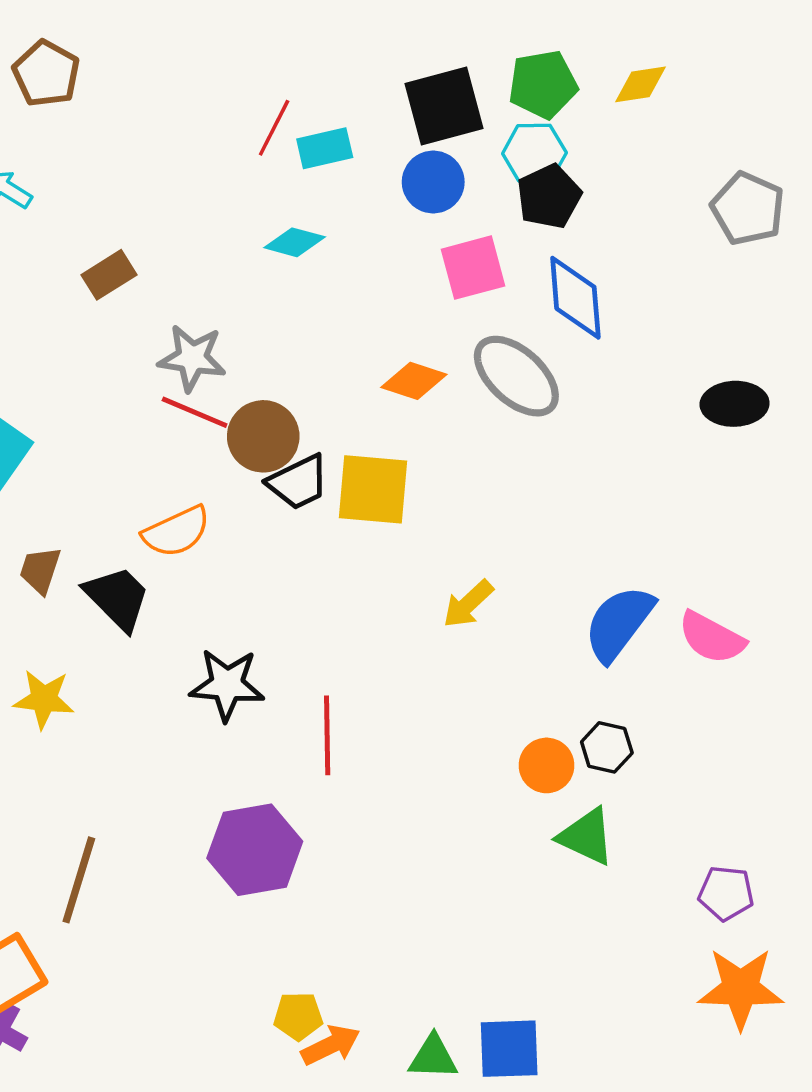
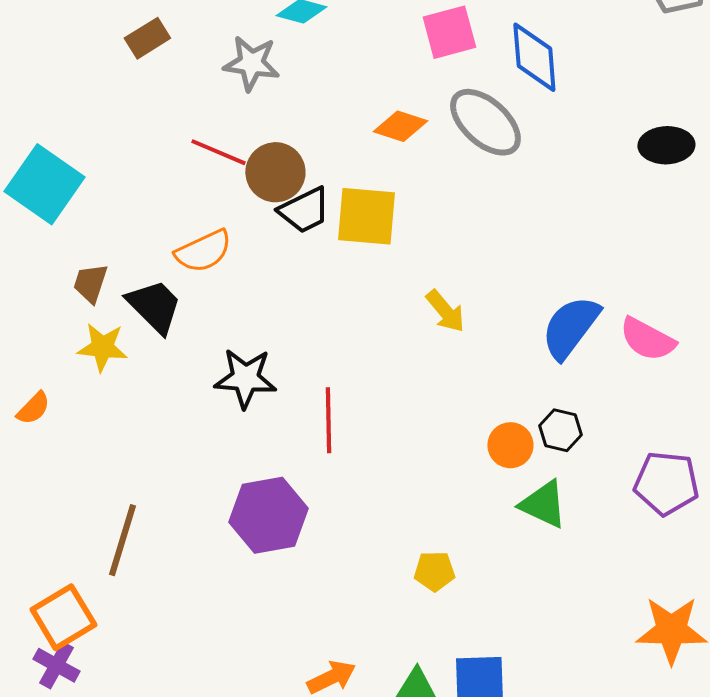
gray star: (192, 358) -> (251, 63), moved
yellow arrow: (468, 604) -> (445, 311), turned -87
yellow star: (44, 699) -> (102, 347), moved
purple pentagon: (726, 893) -> (666, 483), moved, size x1.4
yellow pentagon: (298, 1016) -> (434, 571), moved

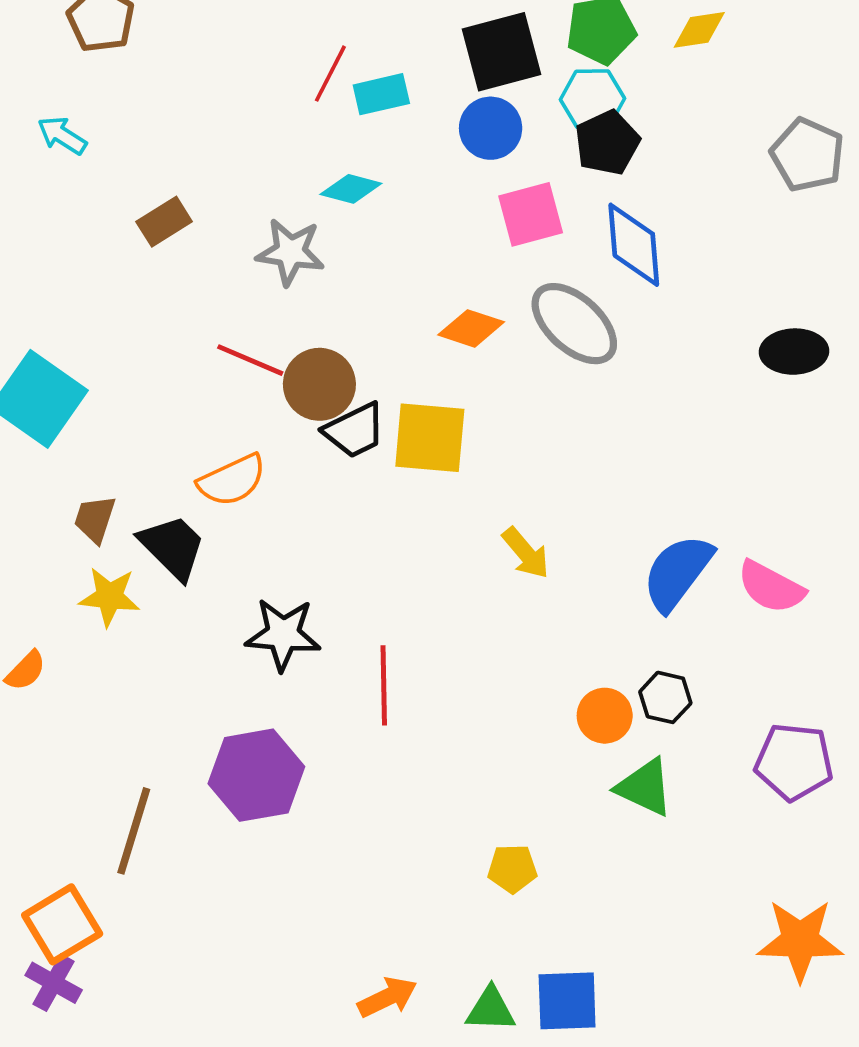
purple hexagon: (268, 515) -> (256, 775), moved

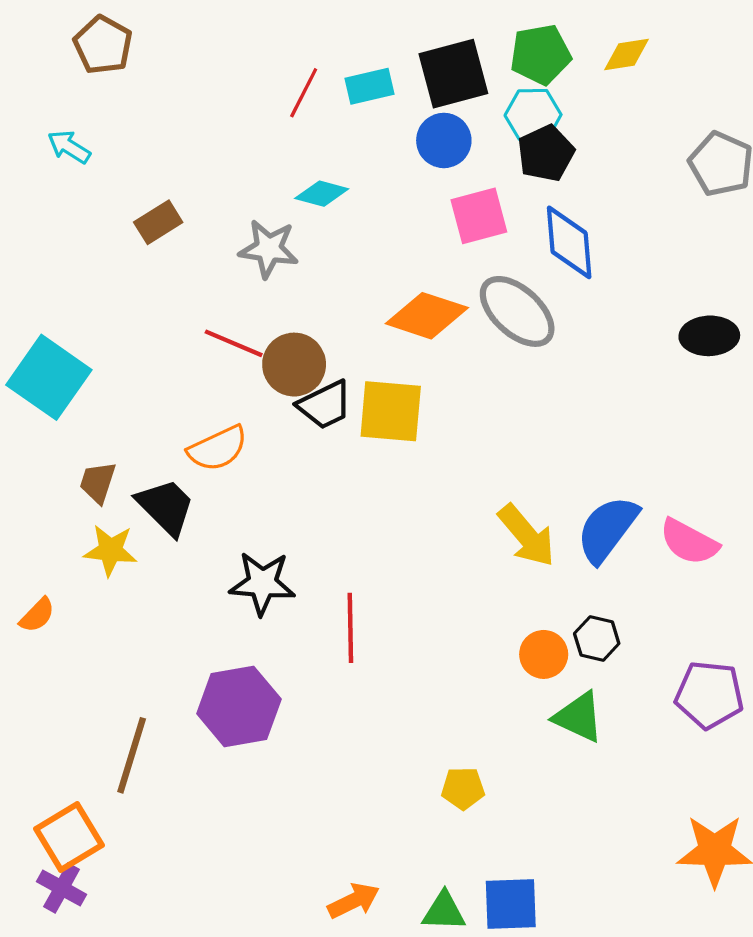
cyan rectangle: (381, 94) -> (370, 86), moved
orange diamond: (471, 328) -> (427, 316), size x1.4
yellow arrow: (526, 553) -> (527, 535), moved, size x1.4

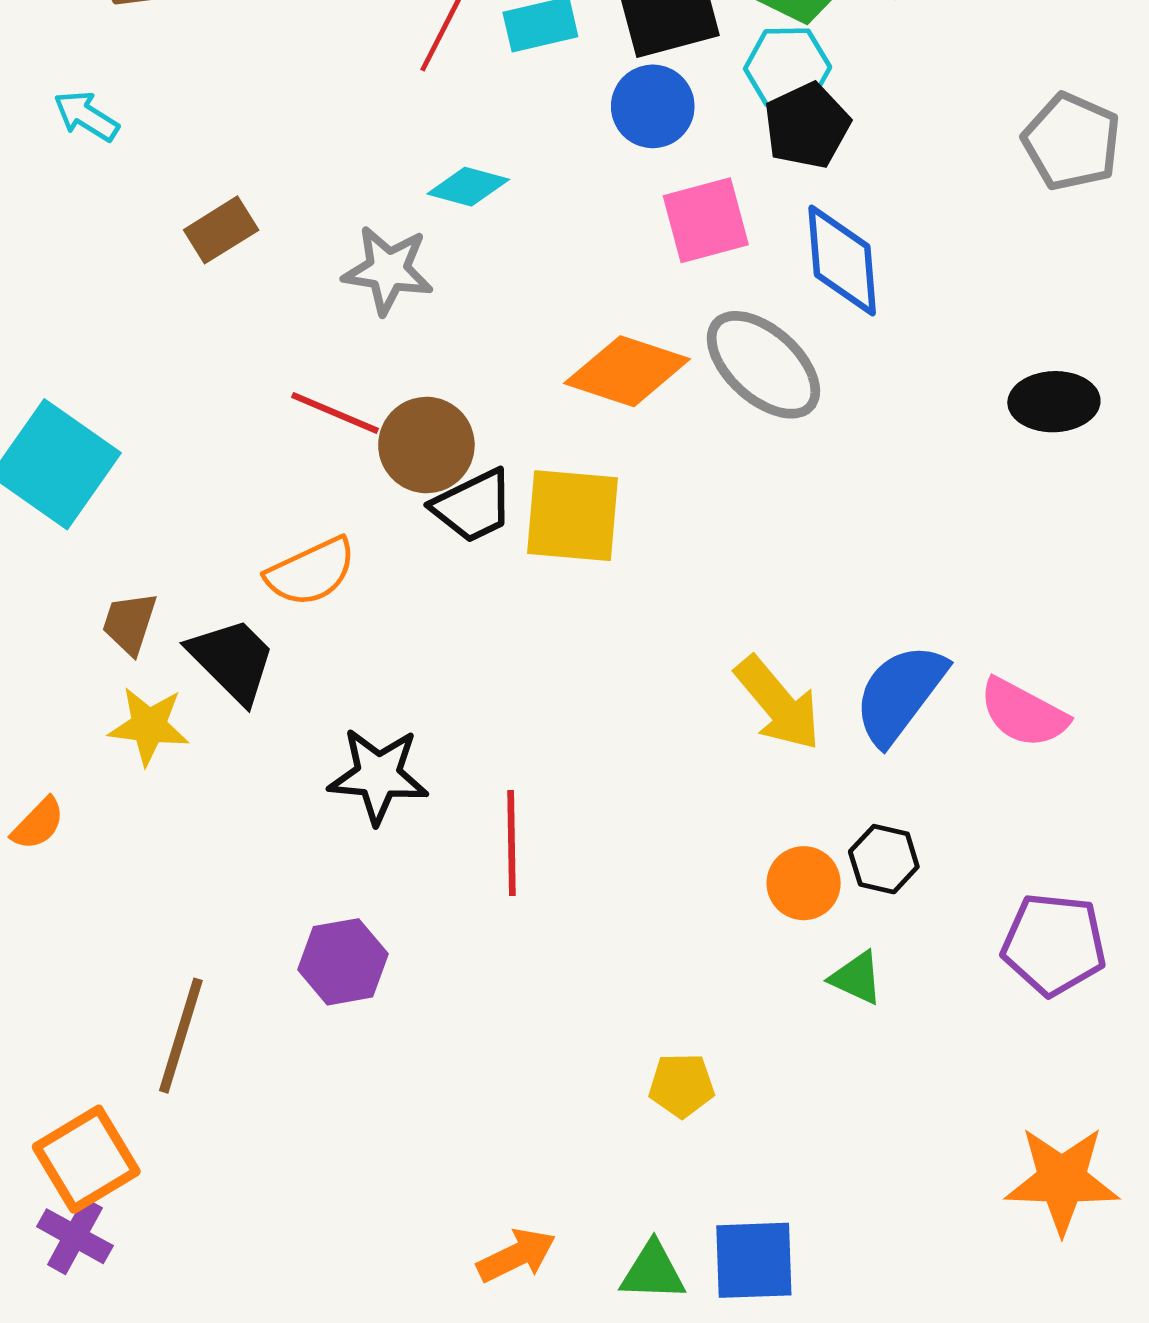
purple hexagon: (239, 706) -> (343, 962), size x0.7
green triangle: (579, 717) -> (857, 978), size x0.7

